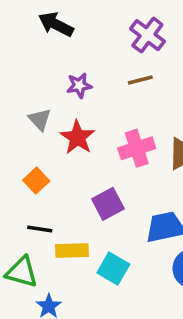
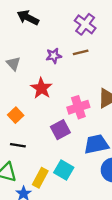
purple star: (79, 85) -> (54, 56), moved
gray triangle: (40, 119) -> (13, 64), moved
pink cross: (137, 148) -> (78, 107), moved
yellow rectangle: (72, 251) -> (40, 178), moved, turned -60

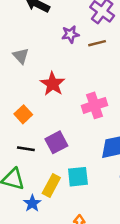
purple star: (54, 56) -> (70, 34), moved
purple square: (60, 130) -> (56, 142), moved
cyan square: (64, 170) -> (78, 177), turned -36

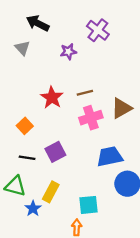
brown line: (97, 43) -> (85, 93), moved
gray triangle: (21, 56) -> (22, 48), moved
cyan square: (78, 177) -> (88, 205), moved

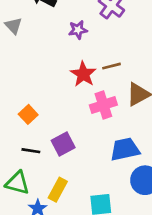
gray triangle: (22, 48) -> (13, 26), moved
brown line: (85, 93) -> (111, 66), moved
red star: (52, 98) -> (83, 74), moved

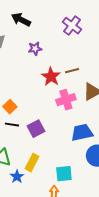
purple star: (78, 30) -> (35, 49), moved
black line: (31, 151) -> (12, 125), moved

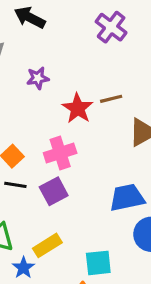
purple star: (35, 49) -> (38, 78), moved
pink cross: (66, 100) -> (60, 153), moved
yellow rectangle: (32, 163) -> (47, 245), turned 30

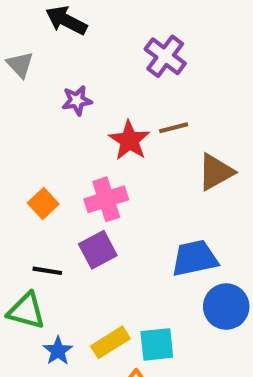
purple cross: (111, 27) -> (165, 56), moved
black line: (15, 185) -> (47, 271), moved
yellow rectangle: (47, 245) -> (110, 342), moved

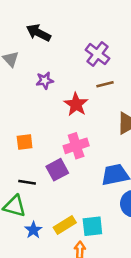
brown line: (174, 128) -> (105, 84), moved
pink cross: (106, 199) -> (76, 146), moved
orange square: (43, 204) -> (25, 142), turned 36

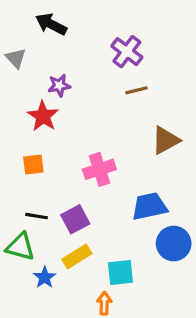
red star: (76, 104) -> (43, 116), moved
purple square: (57, 170) -> (75, 219), moved
yellow rectangle: (65, 225) -> (77, 256), moved

